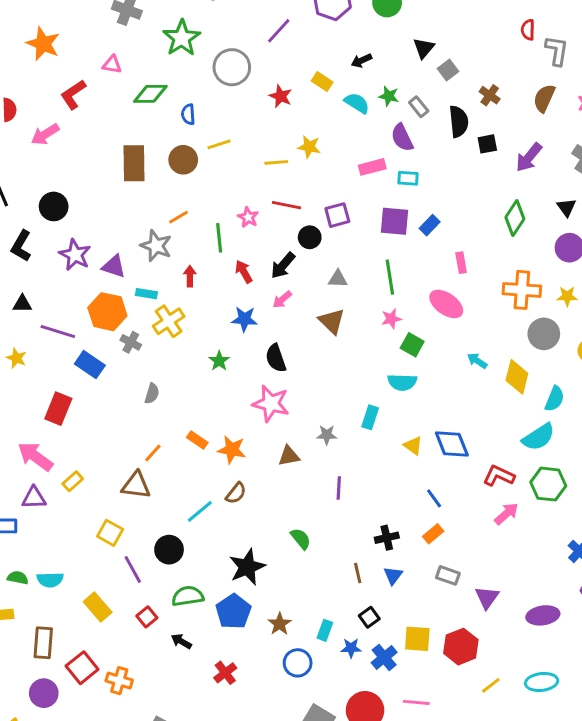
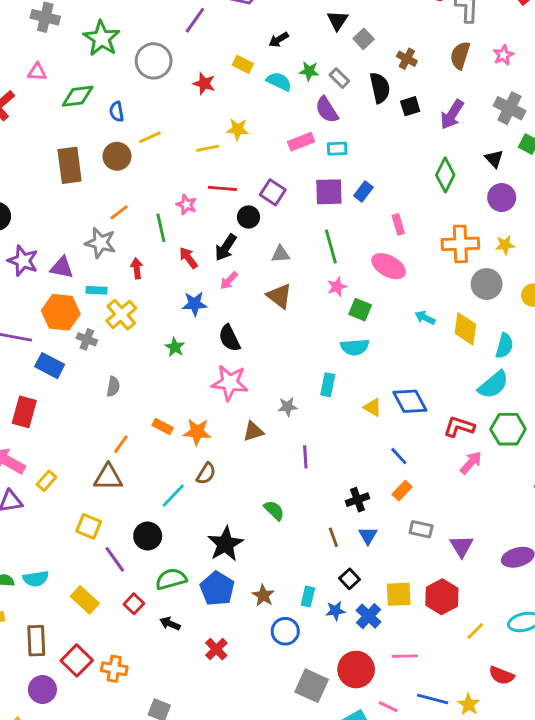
purple square: (337, 215) -> (273, 192), turned -35

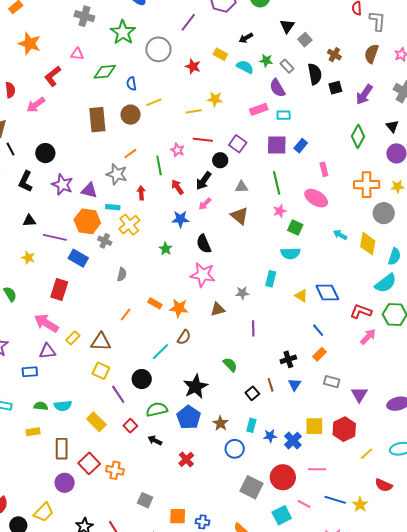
brown triangle: (108, 477) -> (101, 342), moved
black square: (350, 579) -> (252, 393), moved

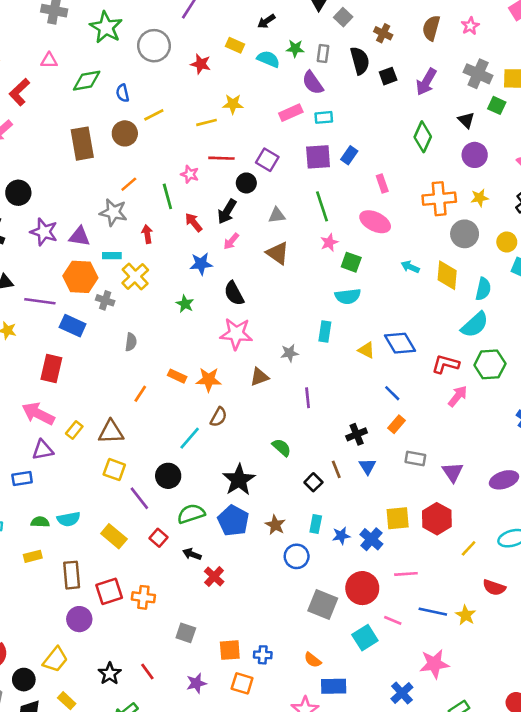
gray rectangle: (287, 66) -> (323, 53), turned 56
red cross: (186, 459) -> (214, 577), moved
red square: (89, 463) -> (109, 591), turned 30

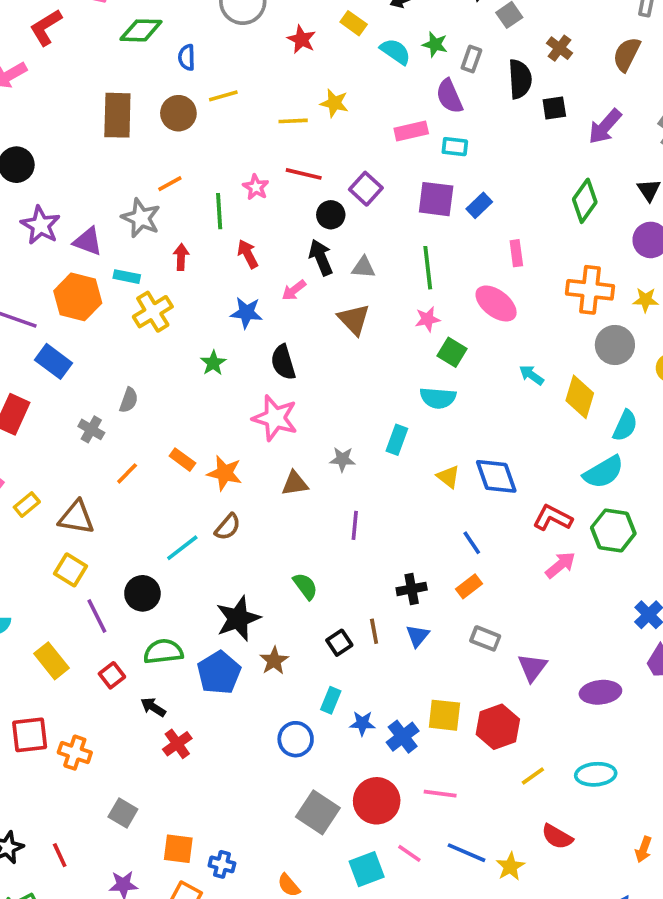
black arrow: (227, 211) -> (321, 257), moved, turned 115
gray cross: (105, 300) -> (91, 429), moved
brown star: (275, 525) -> (274, 661), moved

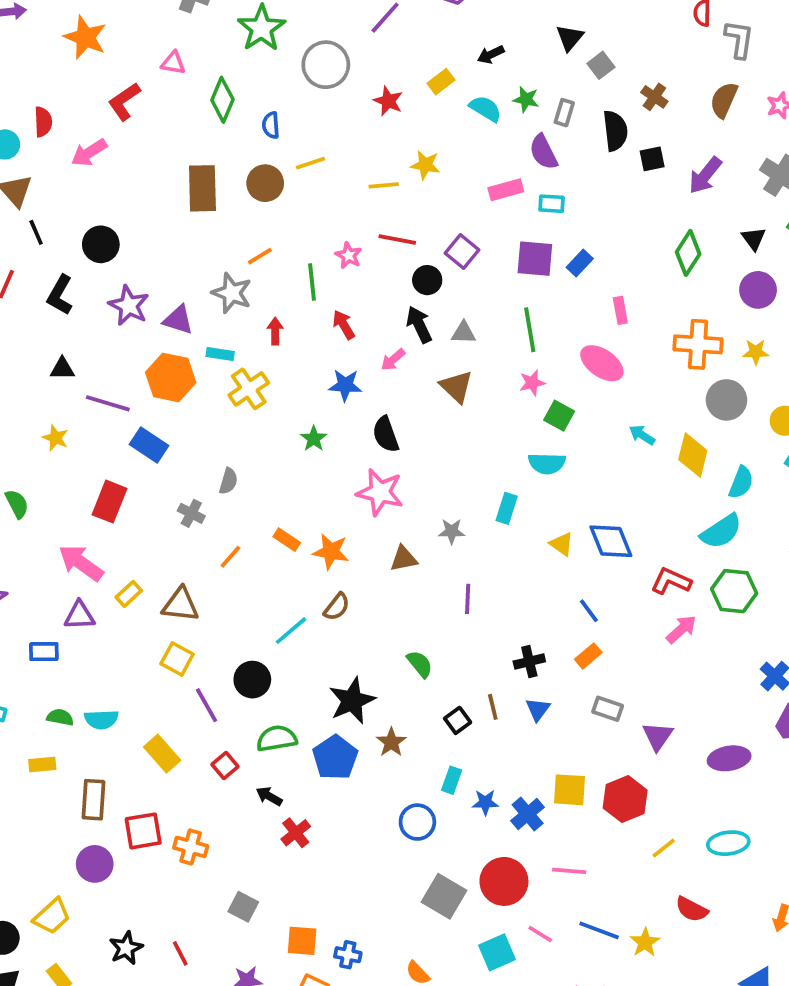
yellow rectangle: (354, 23) -> (441, 82), turned -70
green diamond: (141, 30) -> (222, 100), turned -66

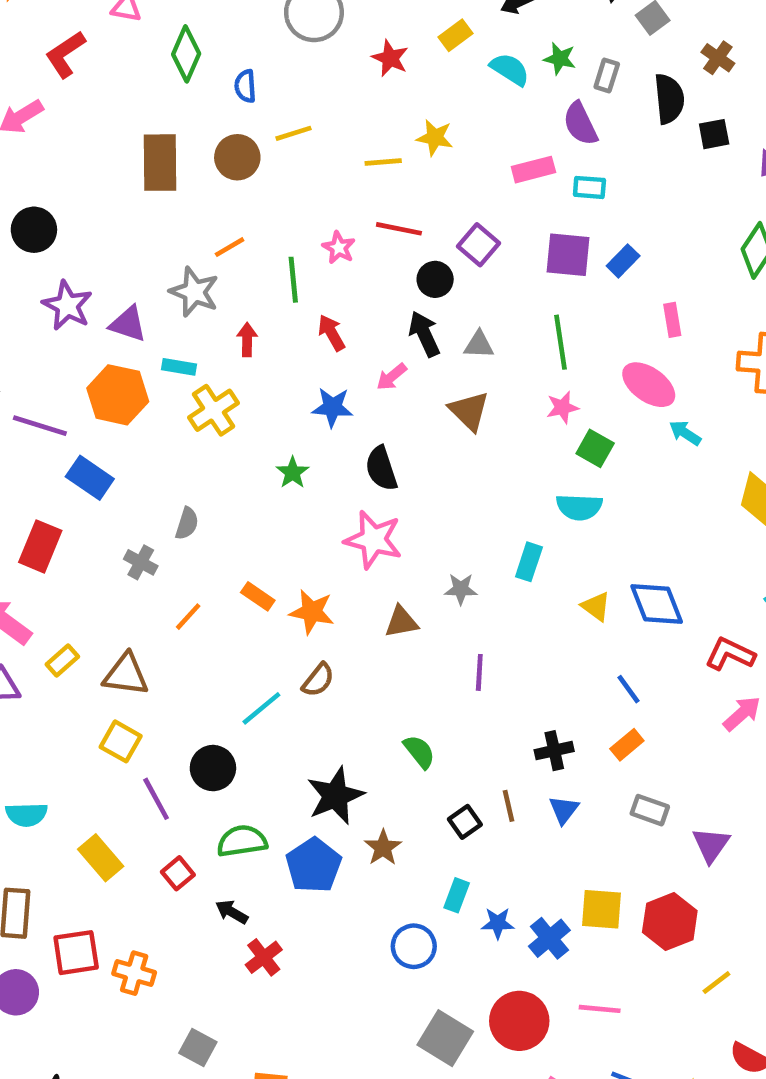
cyan arrow: (642, 435) -> (685, 433), moved

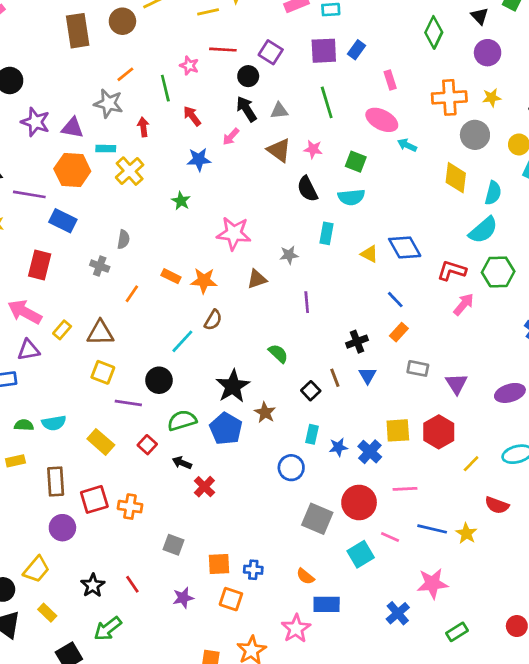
pink star: (562, 408) -> (313, 149), moved, turned 30
black semicircle: (381, 469) -> (307, 189), moved
purple line: (156, 799) -> (128, 403), turned -45

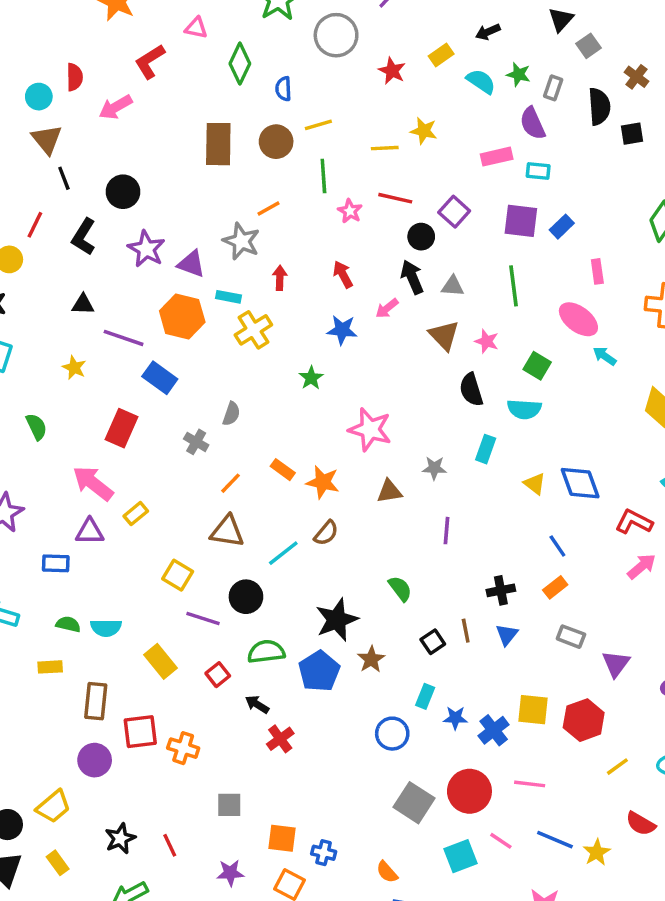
green line: (165, 88) -> (323, 176), moved
brown triangle: (100, 333) -> (227, 531), moved
gray square: (173, 545) -> (229, 805), turned -30

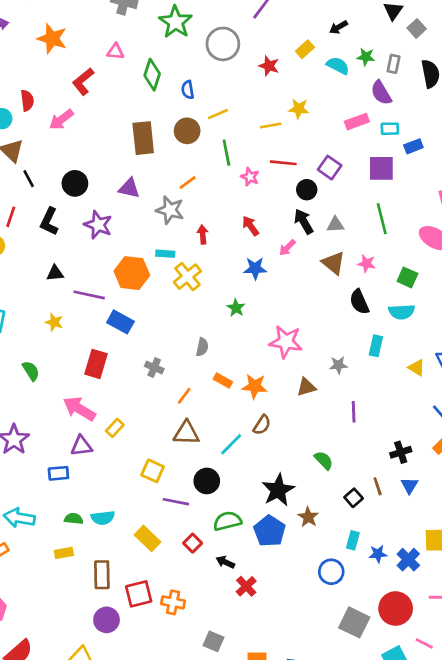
blue rectangle: (562, 227) -> (413, 146), moved, turned 30
purple triangle: (191, 264) -> (129, 188), moved
gray semicircle: (231, 414) -> (202, 347), moved
gray square: (229, 805) -> (214, 641), turned 30

